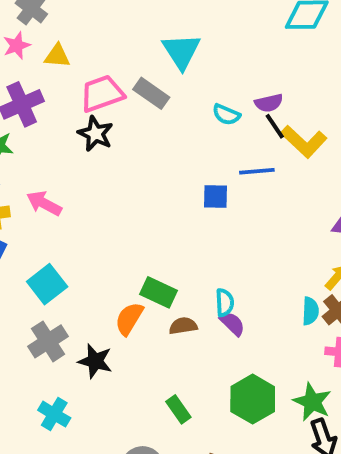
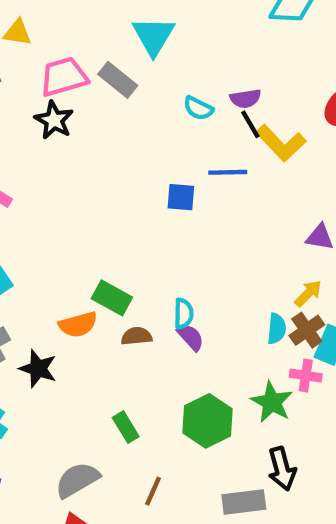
orange semicircle: (129, 319) -> (78, 325), turned -140
green star: (312, 402) -> (272, 402), moved

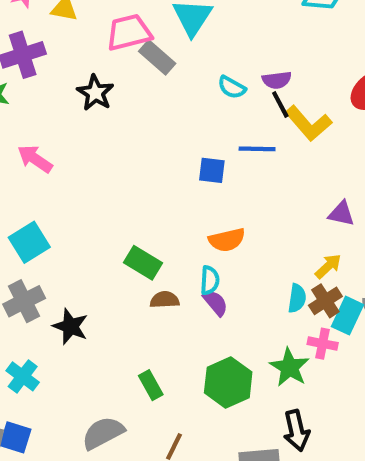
pink trapezoid: (64, 77) -> (129, 32), moved
orange semicircle: (78, 325) -> (227, 240), moved

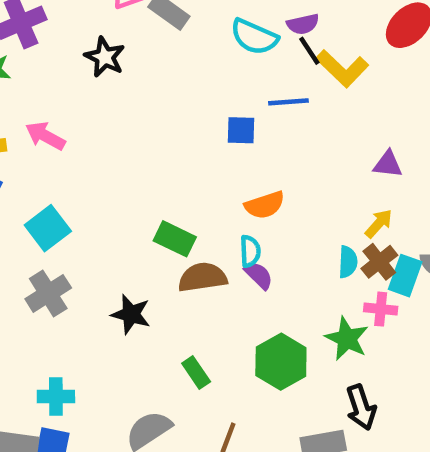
cyan semicircle: (232, 87) -> (254, 37), size x1.5
brown semicircle: (165, 300) -> (202, 277), size x1.5
black star: (70, 326) -> (131, 314), moved
cyan cross: (23, 376) -> (56, 397), moved, turned -32

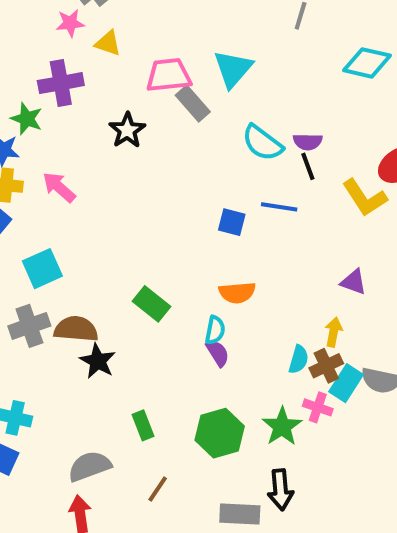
yellow L-shape: (342, 68) -> (365, 198), moved
yellow arrow: (379, 224) -> (333, 332), turned -44
brown semicircle: (202, 277) -> (76, 329), moved

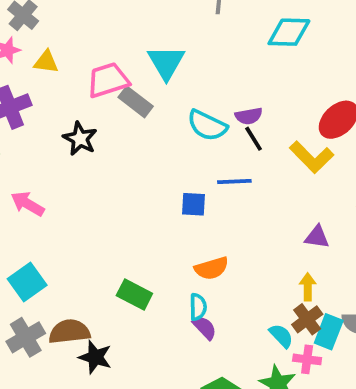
cyan semicircle: (299, 359) -> (281, 336), moved, turned -48

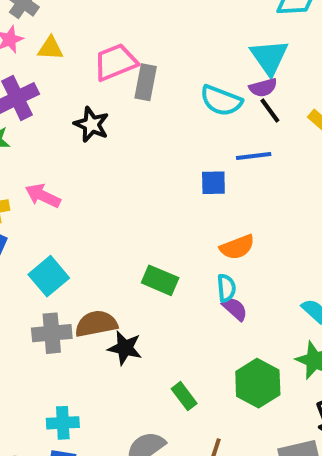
cyan triangle: (166, 62) -> (269, 57), moved
gray rectangle: (136, 102) -> (146, 82), turned 68
gray cross: (26, 337) -> (52, 333), turned 30

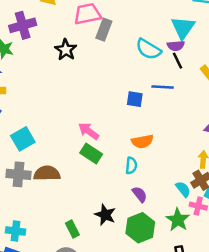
pink arrow: (43, 196) -> (89, 131), moved
purple semicircle: (235, 309) -> (140, 194), moved
black star: (125, 348) -> (105, 215), moved
green rectangle: (184, 396) -> (72, 229), moved

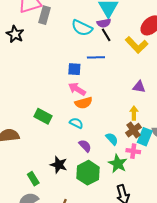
pink arrow: (89, 131) -> (77, 89), moved
cyan semicircle: (131, 166) -> (76, 123), turned -64
cyan semicircle: (183, 189) -> (112, 139), moved

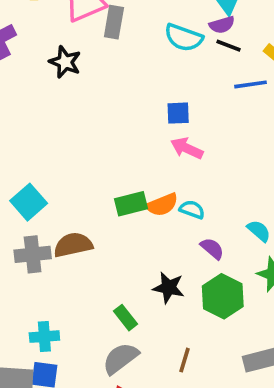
black line: (106, 35) -> (229, 46), turned -32
blue line: (96, 57) -> (251, 84), moved
orange semicircle: (84, 103) -> (162, 205), moved
green rectangle: (43, 116) -> (131, 204), turned -36

